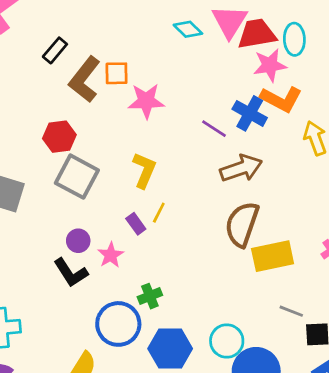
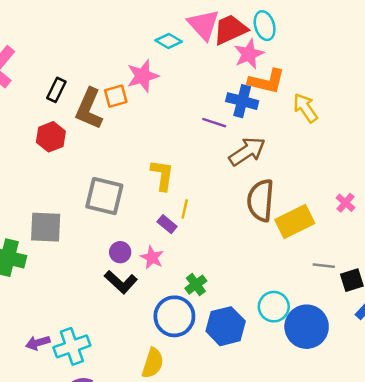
pink star: (146, 101) -> (143, 76), moved
red hexagon: (59, 137) -> (51, 137), moved

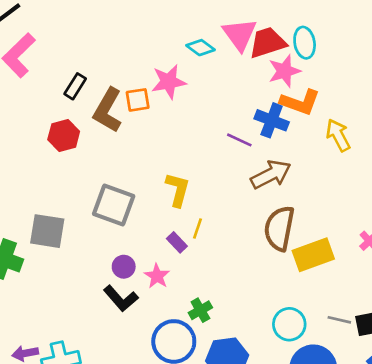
gray line: (324, 266) -> (339, 320), moved
cyan circle: (274, 307) -> (289, 324), moved

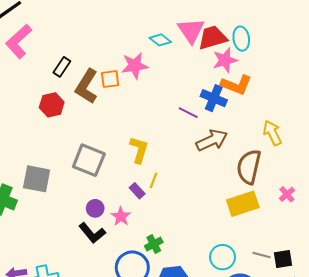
yellow arrow: (338, 135) -> (272, 133), moved
brown semicircle: (279, 228) -> (249, 167), moved

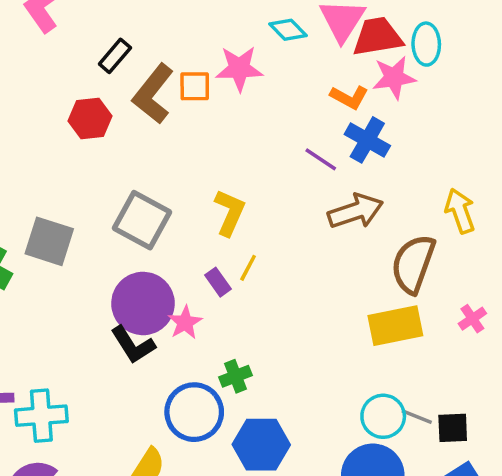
orange L-shape: (236, 85) -> (349, 97), moved, size x0.7
purple circle: (95, 208) -> (143, 303), size x2.0
cyan circle: (223, 257) -> (383, 416), moved

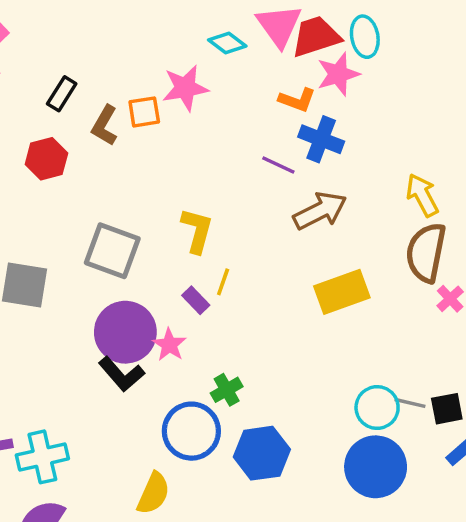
brown L-shape: (153, 94) -> (105, 125), size x0.7
brown semicircle: (413, 264) -> (426, 253), moved
yellow rectangle: (395, 326) -> (342, 292), moved

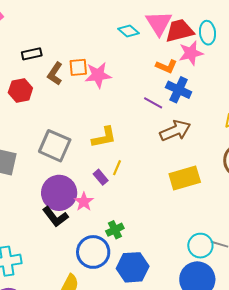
pink star: (185, 88) -> (98, 75), moved
black rectangle: (62, 94) -> (32, 54), turned 42
yellow L-shape: (197, 230) -> (104, 137), turned 60

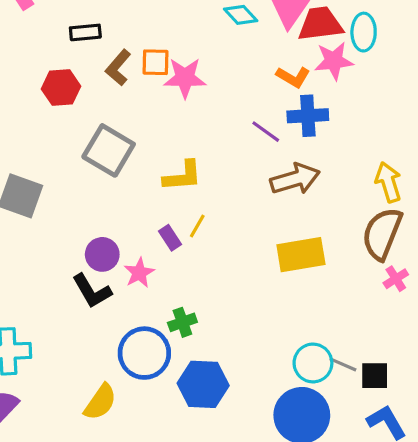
blue cross: (179, 90) -> (308, 116), turned -35
gray square: (55, 146) -> (109, 150), moved
purple circle: (59, 193) -> (102, 254), size x0.6

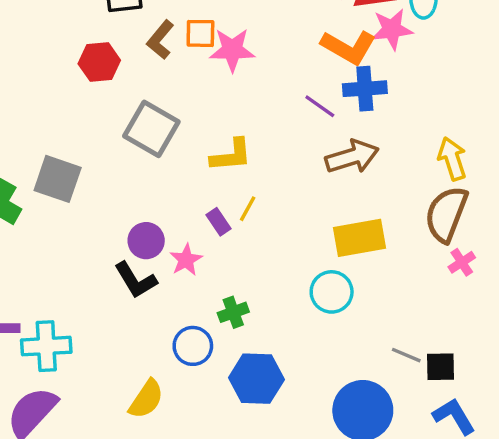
orange L-shape: (293, 77) -> (348, 47), size x1.5
blue circle: (144, 353) -> (193, 346), size x0.7
cyan circle: (313, 363) -> (332, 292), moved

